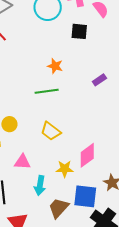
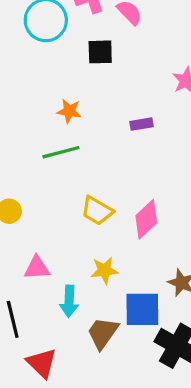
purple rectangle: (99, 80) -> (141, 124), turned 32
yellow trapezoid: (51, 131) -> (97, 211), moved
pink diamond: (87, 155) -> (146, 219), moved

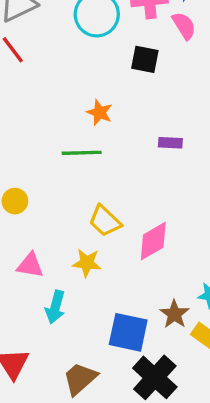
yellow star: (104, 270) -> (87, 263), moved
brown trapezoid: (103, 333) -> (80, 379), moved

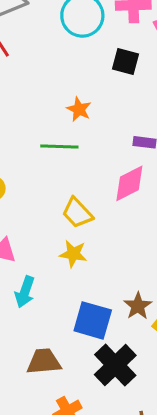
pink diamond: (153, 241) -> (129, 183), moved
yellow star: (87, 263) -> (73, 254), moved
brown trapezoid: (80, 379) -> (44, 362), turned 33

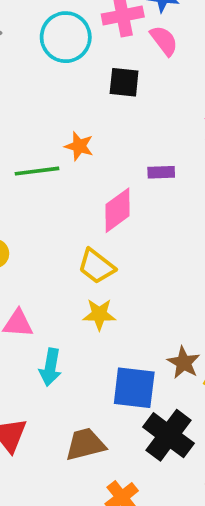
green line: (59, 147) -> (37, 171), moved
pink diamond: (129, 183) -> (117, 210), moved

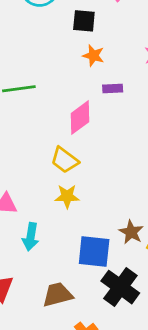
orange star: (79, 146) -> (93, 56), moved

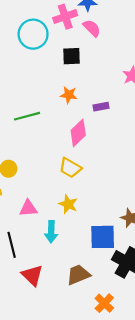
orange star: (93, 56) -> (69, 95), moved
yellow star: (67, 196) -> (68, 204), moved, turned 30

